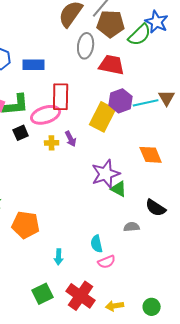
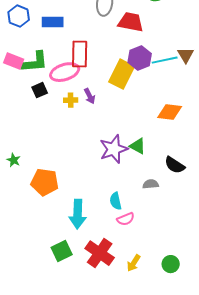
orange diamond: (151, 155) -> (170, 112), turned -60
purple star: (106, 174) -> (114, 149), moved
cyan arrow: (59, 257) -> (78, 214), size x1.8
yellow arrow: (115, 306) -> (134, 263), turned -48

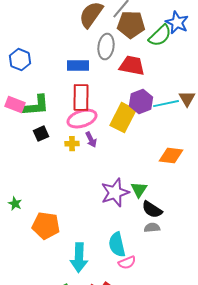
blue rectangle: (53, 22) -> (78, 66), moved
pink ellipse: (65, 72) -> (82, 119), moved
green triangle: (138, 146) -> (139, 190), turned 36
black semicircle: (175, 165) -> (152, 210), moved
cyan semicircle: (116, 201) -> (117, 245), size x1.4

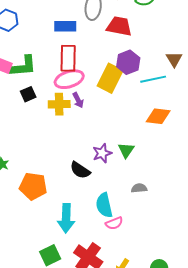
cyan line: (166, 104) -> (153, 79), moved
yellow cross: (72, 144) -> (59, 104), size x1.5
purple star: (115, 193) -> (102, 153), size x0.7
black semicircle: (152, 210) -> (80, 170), moved

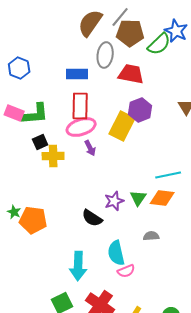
cyan line: (153, 79) -> (168, 175), moved
yellow cross: (59, 104) -> (53, 156), moved
orange diamond: (158, 116) -> (162, 198), moved
orange pentagon: (33, 186) -> (33, 220), moved

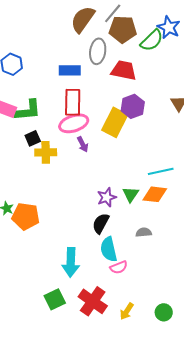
black semicircle: (92, 218) -> (101, 223), moved, turned 85

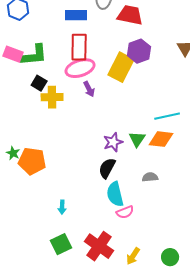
black square: (33, 138) -> (39, 83), turned -35
cyan arrow: (71, 262) -> (62, 207), moved, size x0.5

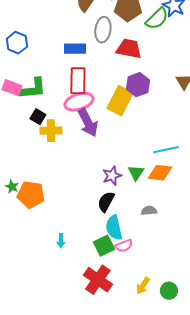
purple arrow: (89, 89) -> (88, 123), size x1.8
green square: (61, 244) -> (104, 246), moved
yellow arrow: (133, 256) -> (143, 286), moved

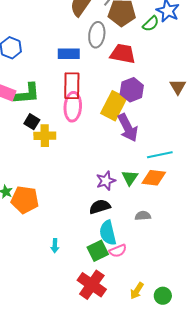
green semicircle: (157, 19) -> (151, 24), size x0.7
pink ellipse: (79, 102) -> (73, 107), turned -68
purple arrow: (88, 123) -> (128, 128), moved
black semicircle: (106, 202) -> (100, 207), turned 45

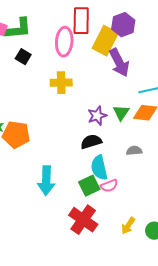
red rectangle: (72, 86) -> (81, 21), moved
yellow cross: (45, 136) -> (61, 83), moved
cyan arrow: (55, 246) -> (46, 181), size x2.0

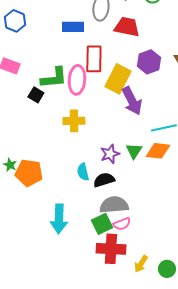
purple hexagon: (123, 25) -> (149, 62), moved
green L-shape: (18, 29) -> (54, 78), moved
gray semicircle: (134, 151) -> (114, 205), moved, size x1.8
cyan semicircle: (99, 168) -> (83, 172), moved, size x0.7
red cross: (83, 220) -> (111, 249), moved, turned -32

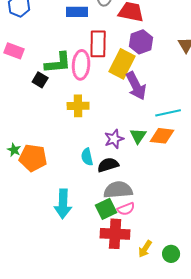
purple hexagon: (149, 62) -> (141, 42), moved

